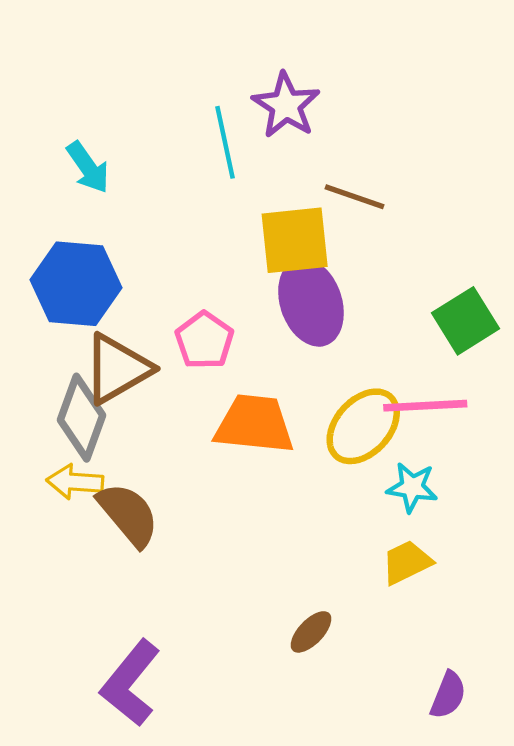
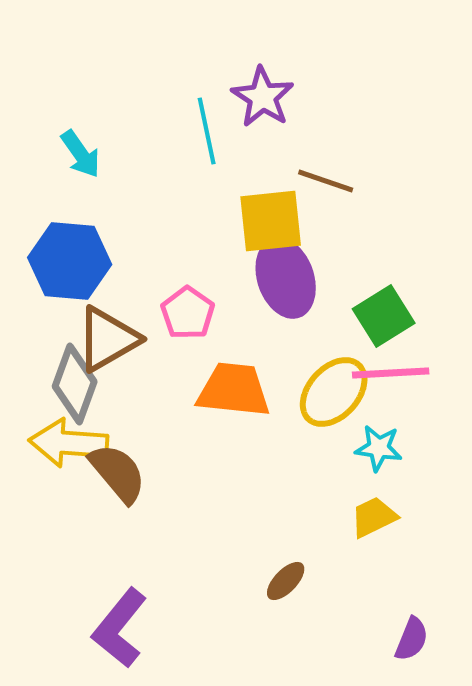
green square: (465, 321) -> (384, 316), moved
yellow arrow: (75, 482) -> (69, 443), size x1.5

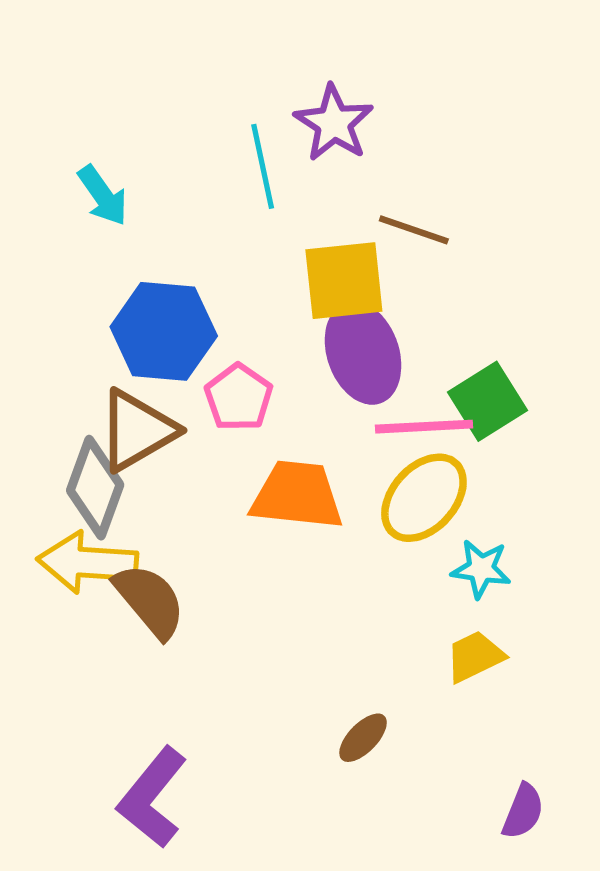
blue hexagon: (70, 261) -> (164, 331), moved
pink line: (391, 373) -> (424, 427), moved

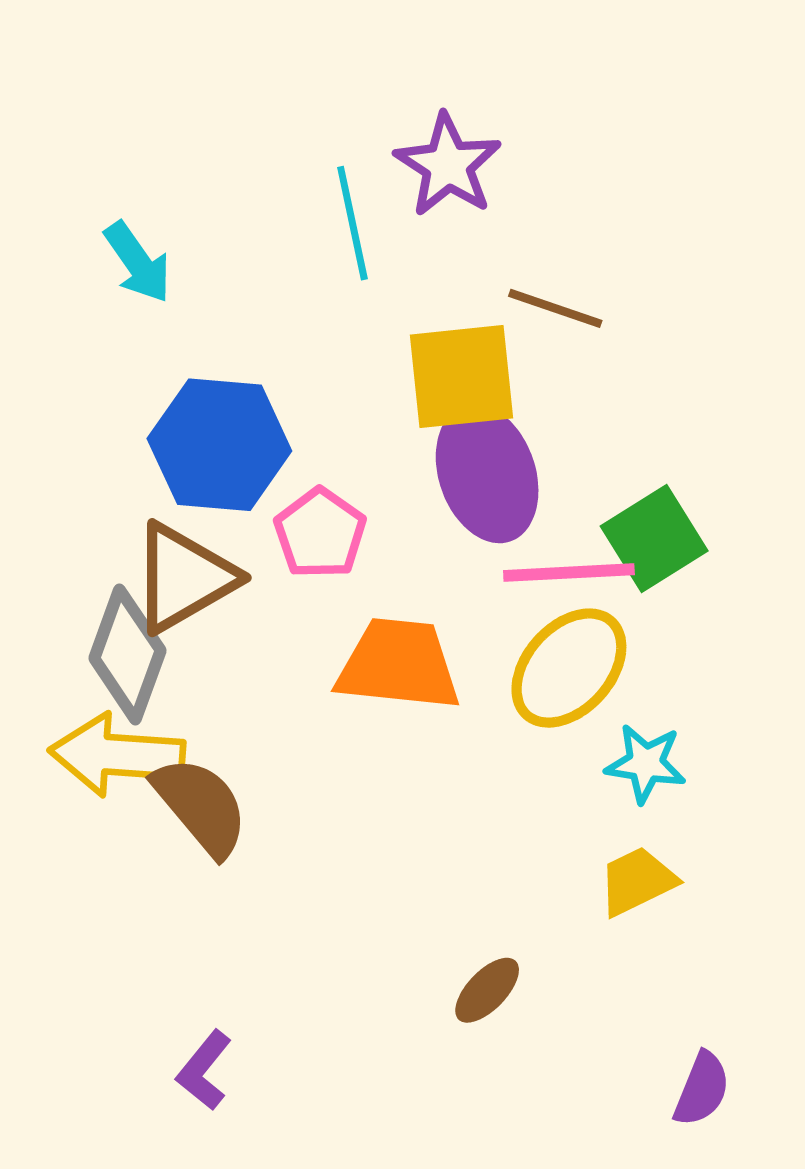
purple L-shape: (152, 797) -> (204, 1070), size x0.6

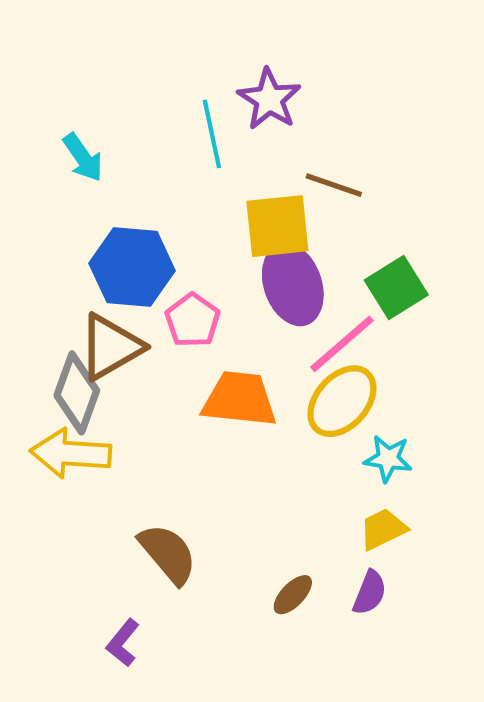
green square: (654, 538) -> (396, 288), moved
pink line: (569, 573) -> (342, 344), turned -38
brown semicircle: (201, 806) -> (168, 554), moved
purple semicircle: (702, 1089) -> (370, 593), moved

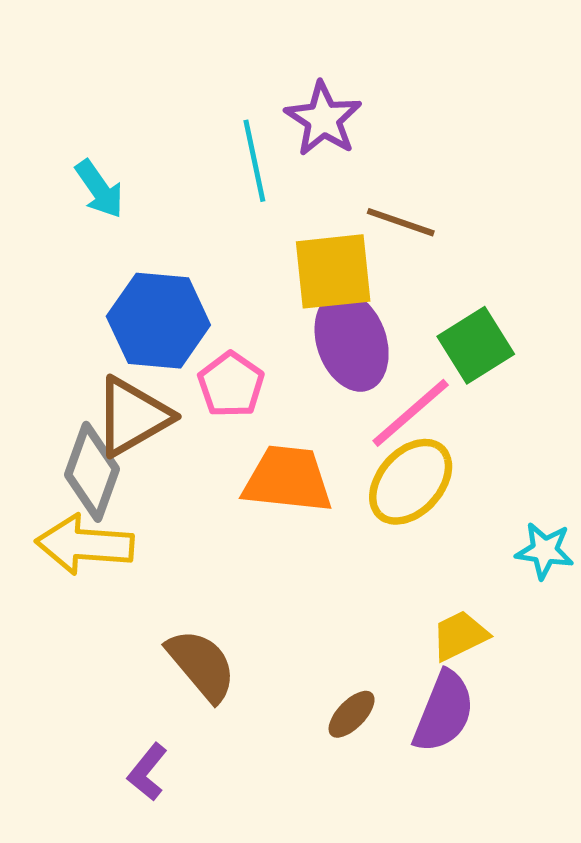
cyan star: (388, 458) -> (545, 551), moved
purple semicircle: (370, 593) -> (444, 712), size x1.5

